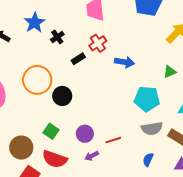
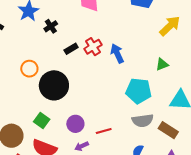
red cross: (98, 43) -> (93, 47), moved
blue arrow: (124, 62) -> (117, 53), turned -126
orange circle: (37, 80) -> (29, 69), size x0.6
black circle: (62, 96) -> (54, 85), size x1.5

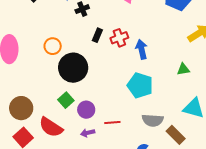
black rectangle: (71, 49) -> (97, 35), turned -48
cyan pentagon: (138, 91) -> (140, 85), moved
green square: (42, 120) -> (66, 100), moved

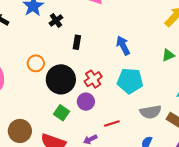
red cross: (119, 38) -> (93, 79), moved
purple circle: (86, 110) -> (86, 102), moved

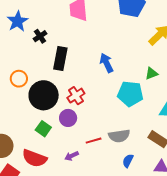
black rectangle: (77, 42) -> (60, 58), size x1.6
cyan pentagon: (130, 81) -> (130, 94), moved
gray semicircle: (151, 112) -> (119, 136), moved

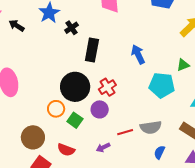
orange circle: (19, 79) -> (56, 109), moved
red semicircle: (35, 158) -> (66, 150), size x0.7

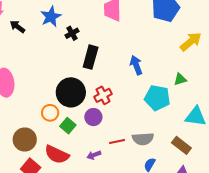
red semicircle: (66, 150) -> (57, 154), size x1.4

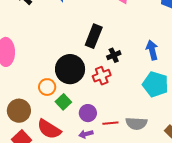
black cross: (72, 33) -> (114, 55), moved
blue arrow: (136, 65) -> (152, 50), moved
purple circle: (93, 117) -> (88, 113), moved

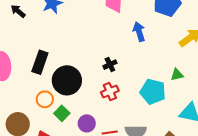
black rectangle: (94, 36) -> (40, 62), moved
blue arrow: (152, 50) -> (139, 32), moved
red cross: (102, 76) -> (110, 92), moved

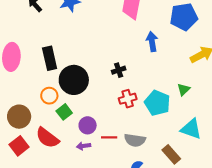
black rectangle: (40, 62) -> (50, 58), turned -40
green triangle: (177, 75) -> (184, 89), turned -40
red cross: (110, 92) -> (128, 99), moved

